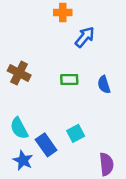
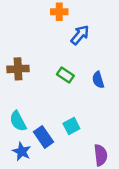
brown cross: (19, 73) -> (18, 69), turned -30
green rectangle: (69, 79) -> (65, 75), turned 35

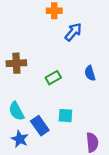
green rectangle: (65, 75) -> (53, 78), moved, turned -64
cyan square: (71, 126) -> (65, 116), turned 32

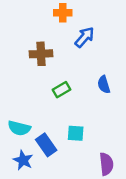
brown cross: (16, 63) -> (41, 54), moved
cyan semicircle: (16, 111) -> (19, 128), turned -48

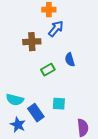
blue arrow: (85, 37) -> (56, 29), moved
blue semicircle: (104, 85) -> (70, 60), moved

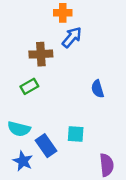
blue semicircle: (70, 60) -> (98, 89), moved
green rectangle: (48, 70) -> (29, 86), moved

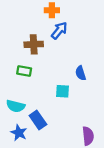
green rectangle: (29, 86) -> (24, 71), turned 40
cyan square: (76, 134) -> (62, 91), moved

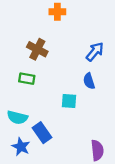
blue arrow: (59, 30) -> (95, 52), moved
brown cross: (34, 44) -> (37, 49), turned 30

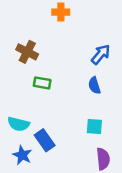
brown cross: (37, 49) -> (27, 52), moved
green rectangle: (27, 79) -> (42, 83), moved
cyan square: (69, 101) -> (94, 127), moved

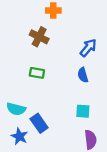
brown cross: (27, 52) -> (39, 37), moved

